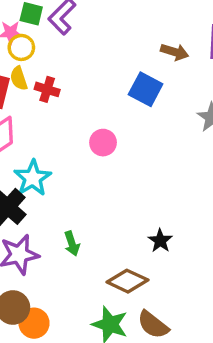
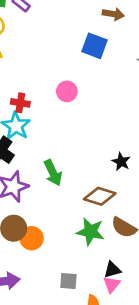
red cross: (47, 89) -> (20, 103), moved
green arrow: (72, 243) -> (53, 173), size x1.4

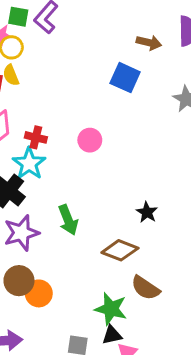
pink circle: (67, 91) -> (90, 140), moved
green star: (90, 232) -> (111, 309), moved
black triangle: (112, 270) -> (112, 335), moved

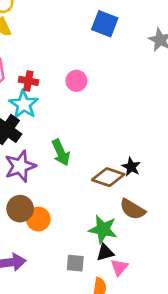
black star: (147, 212) -> (131, 167), moved

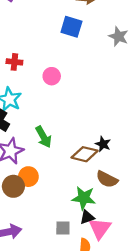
red cross: (28, 81) -> (14, 62), moved
orange circle: (38, 219) -> (28, 177), moved
pink triangle: (119, 267) -> (100, 228), size x1.5

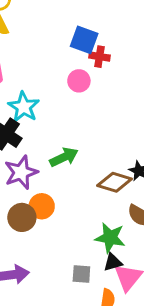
blue square: (71, 27) -> (84, 40), moved
red cross: (14, 62) -> (99, 57), moved
green arrow: (44, 137) -> (64, 157), turned -90

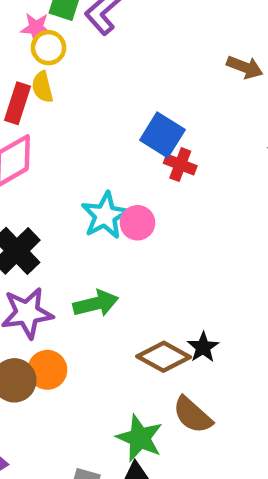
pink circle: (79, 81) -> (138, 223), moved
cyan star: (24, 107) -> (105, 215), moved

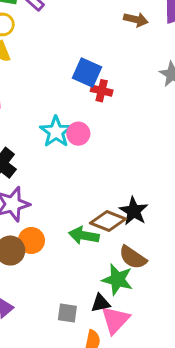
green arrow: (96, 304) -> (84, 236), moved, turned -148
black star: (203, 347) -> (134, 211), size x1.4
green star: (140, 438) -> (117, 280), moved

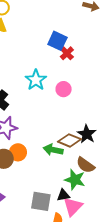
red cross: (102, 91) -> (67, 53), turned 32
pink circle: (78, 134) -> (64, 89), moved
gray square: (67, 313) -> (41, 201), size x1.5

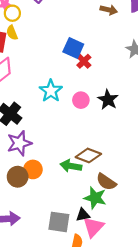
black star: (87, 134) -> (108, 100), moved

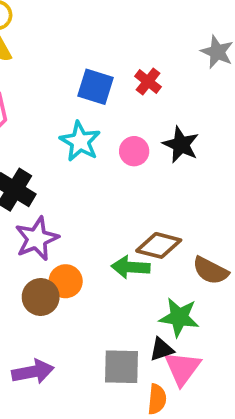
blue square: (73, 48) -> (95, 87), moved
red cross: (84, 61) -> (148, 82), moved
brown semicircle: (106, 182) -> (210, 271), moved

